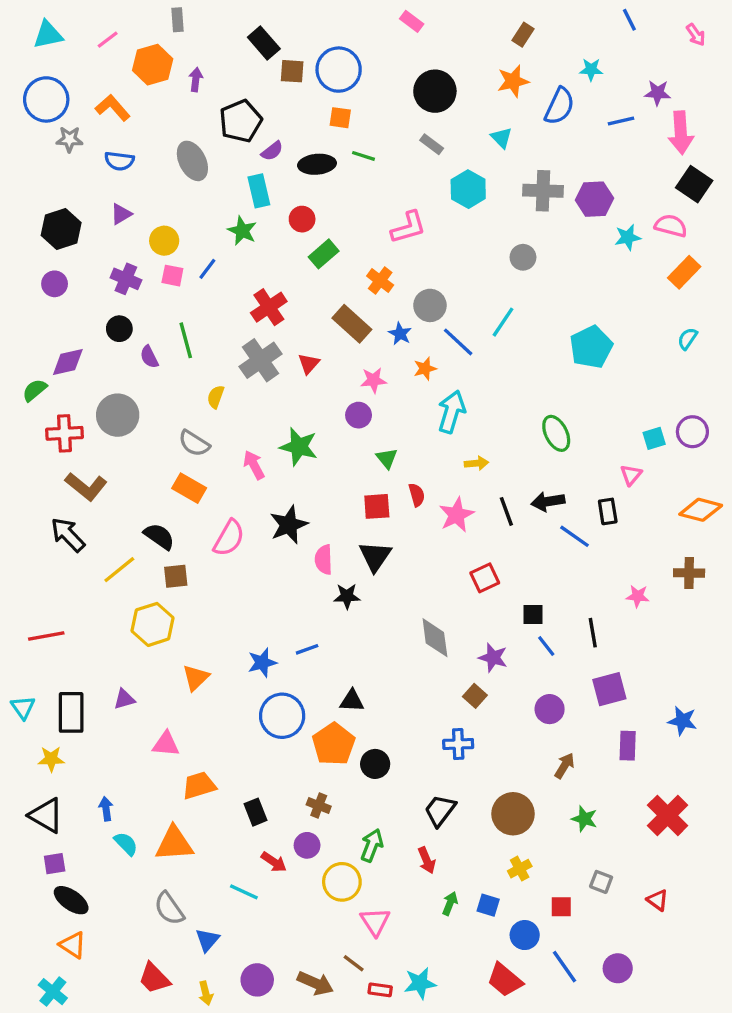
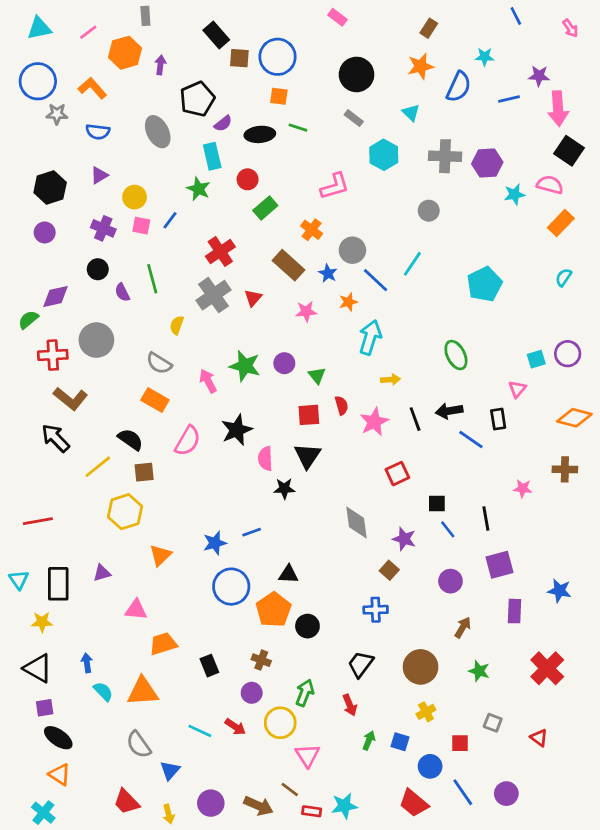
purple circle: (359, 415) -> (284, 363), moved
red arrow: (274, 862) -> (235, 727), moved

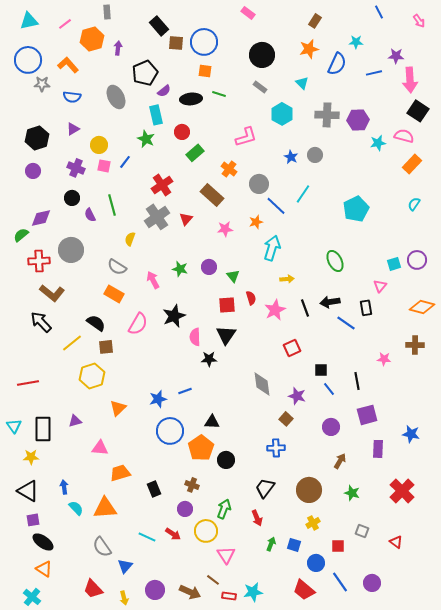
blue star: (328, 273) -> (291, 157), moved
green star: (245, 366) -> (180, 269), size x0.7

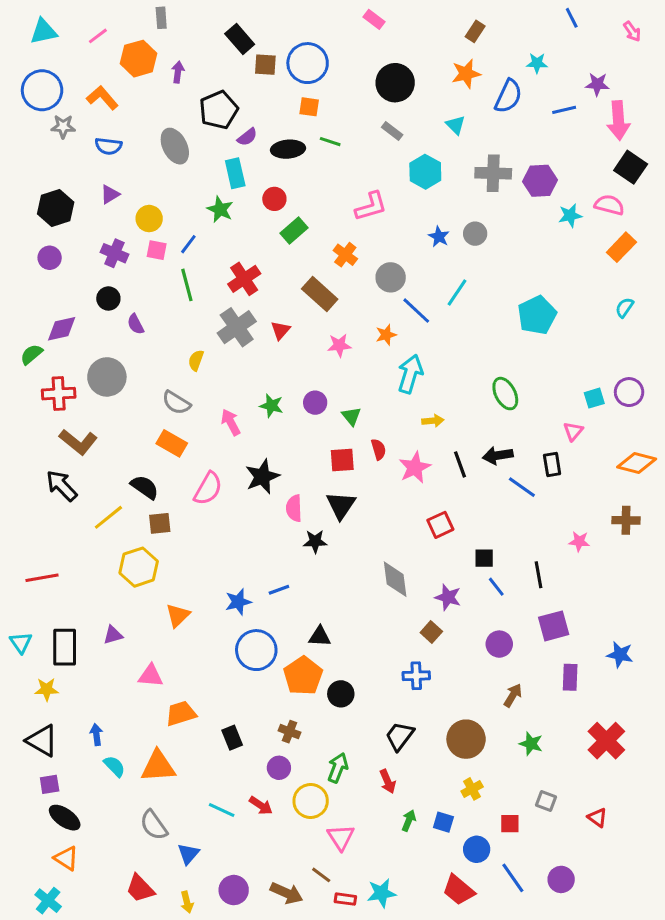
green line: (112, 205) -> (187, 285), moved

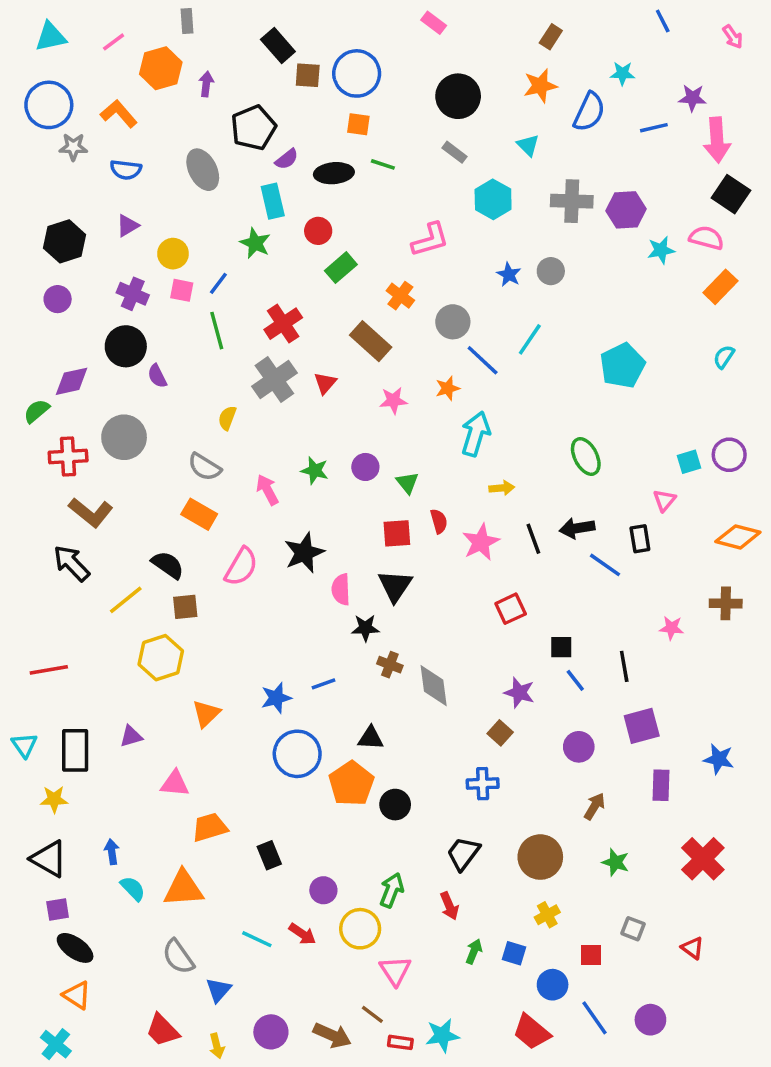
black circle: (108, 298) -> (126, 346), size x1.5
gray diamond: (395, 579) -> (434, 686), moved
brown cross: (289, 732) -> (390, 665), moved

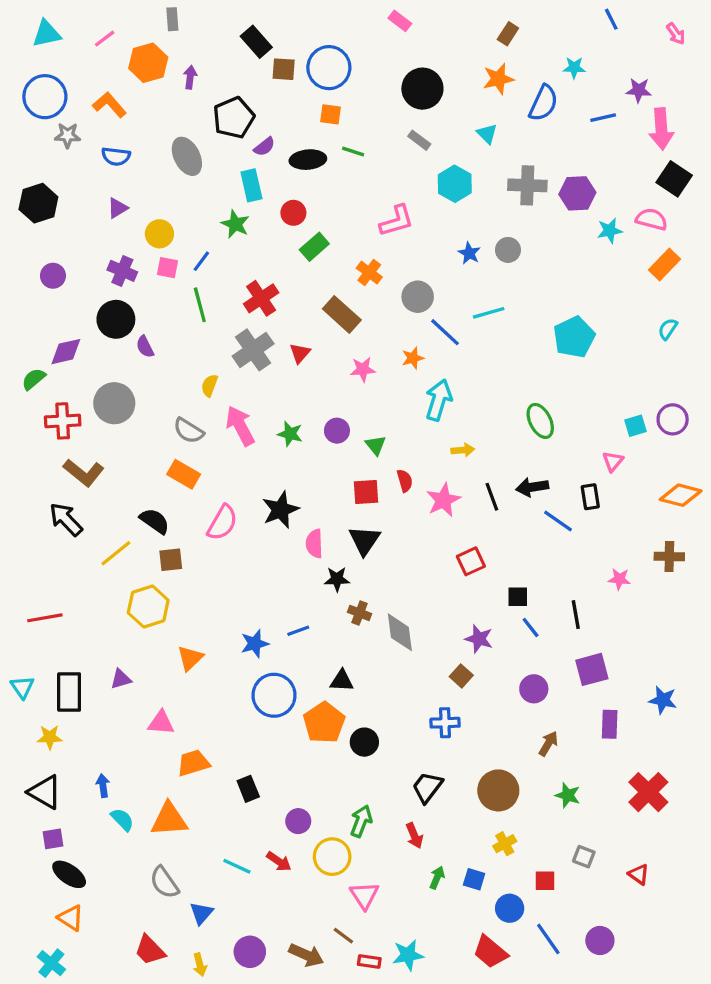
black hexagon: (65, 241) -> (38, 203), moved
cyan line: (530, 339) -> (489, 313), turned 40
pink arrow: (267, 490) -> (240, 426), moved, size x1.4

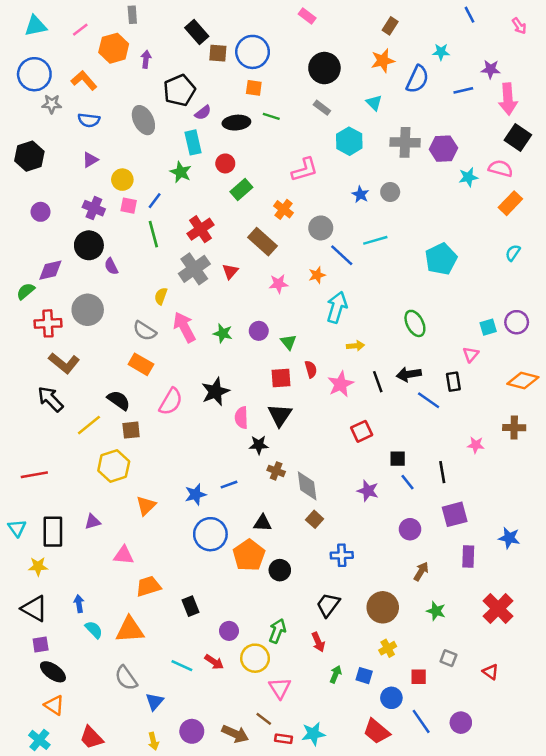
brown square: (461, 676) -> (315, 519), moved
red trapezoid: (150, 950) -> (91, 738), moved

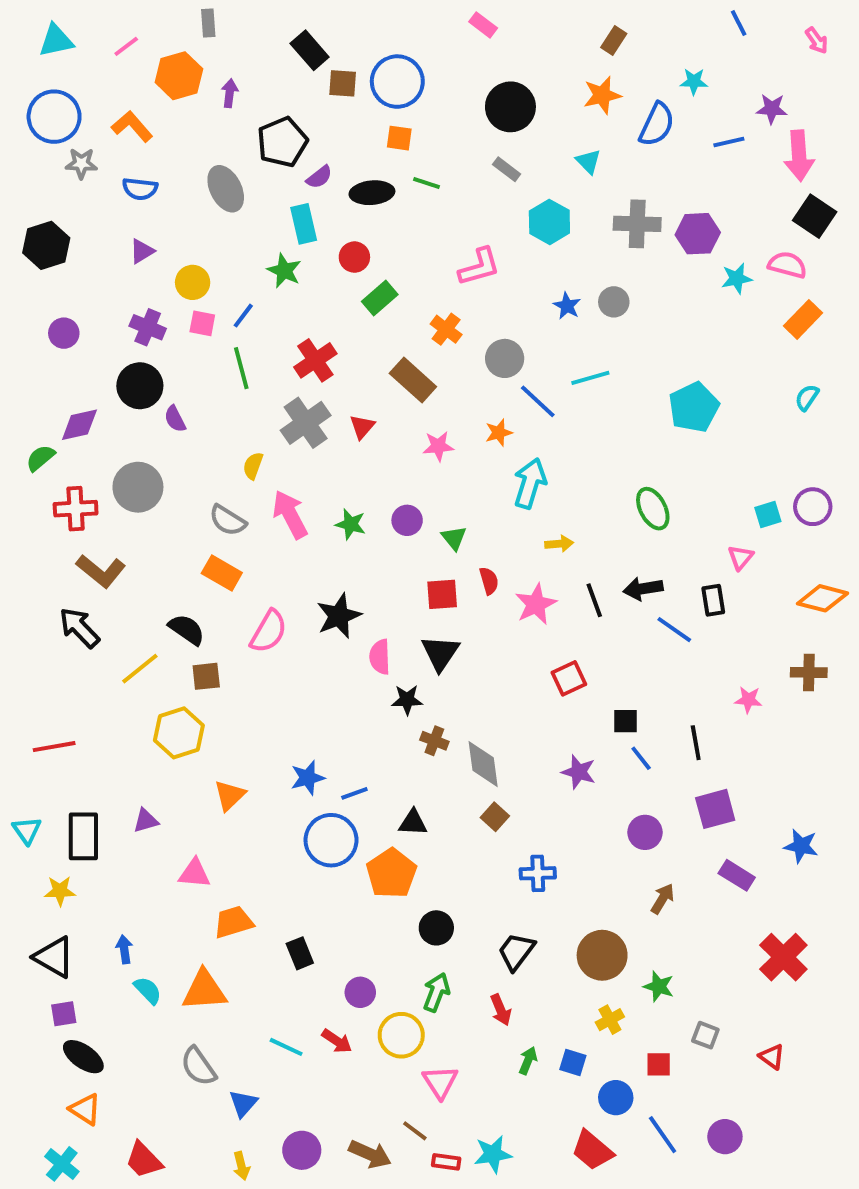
blue line: (229, 485) -> (354, 793), moved
purple rectangle: (468, 556) -> (737, 875), turned -60
black circle: (280, 570) -> (436, 928), moved
green star: (436, 611) -> (659, 986), moved

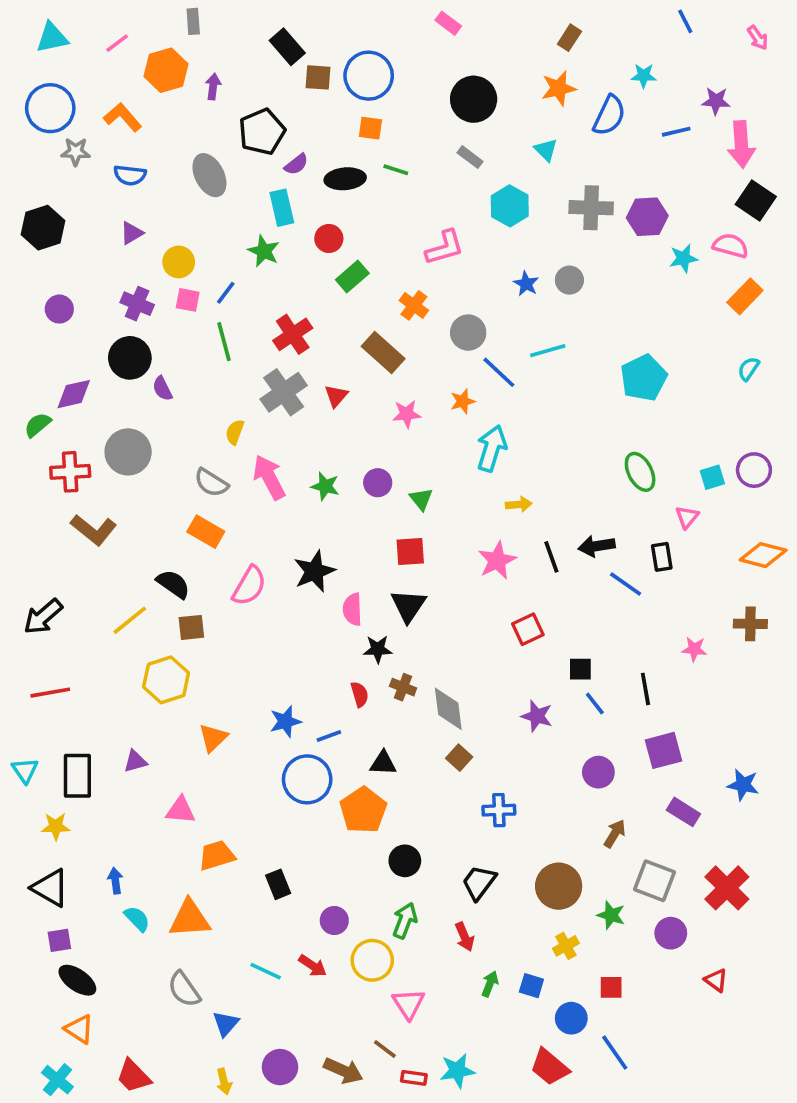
green ellipse: (653, 509) -> (640, 472), moved
red semicircle: (489, 581) -> (360, 694), moved
black arrow: (79, 628) -> (43, 617), moved, turned -87
gray square: (705, 1035) -> (654, 881), moved, size x1.6
purple circle: (725, 1137) -> (671, 933), moved

